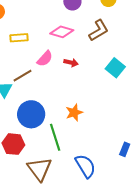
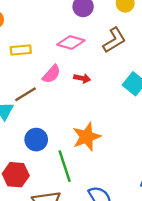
orange star: (74, 112) -> (87, 137), size x1.4
blue circle: (31, 114) -> (36, 140), size x0.7

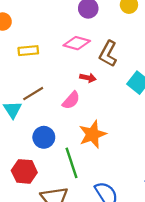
brown L-shape: (114, 40) -> (108, 54), moved, turned 150
pink semicircle: (51, 74) -> (71, 100), moved

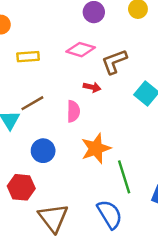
brown L-shape: (108, 54) -> (114, 62), turned 40
pink semicircle: (71, 100) -> (73, 111), turned -42
green line: (72, 163) -> (124, 177), moved

